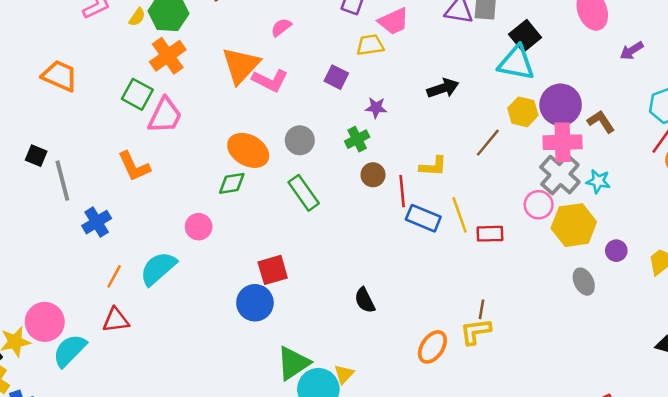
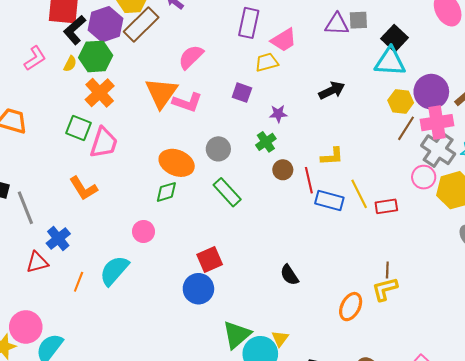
pink semicircle: (281, 27) -> (191, 57), size x1.5
brown line: (488, 143) -> (406, 128), moved
red triangle: (116, 320) -> (37, 262), moved

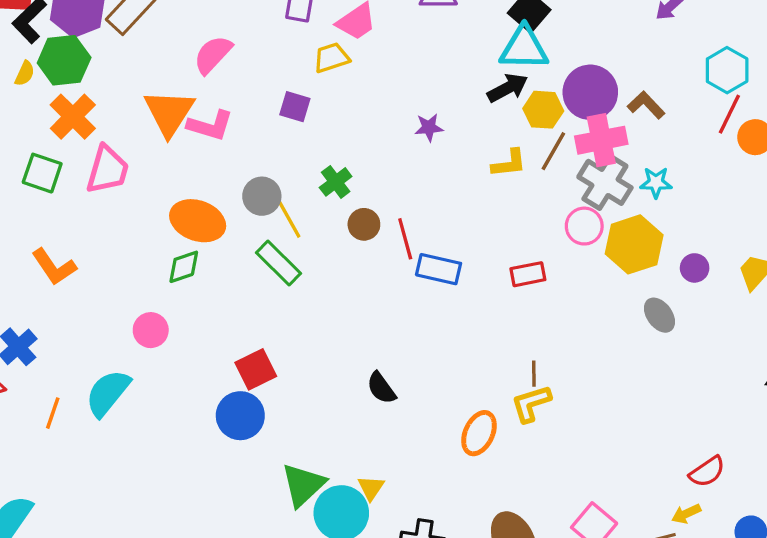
black arrow: (332, 90) -> (508, 88), moved
purple star: (278, 114) -> (429, 127), moved
pink trapezoid: (104, 143) -> (107, 170), moved
yellow L-shape: (332, 156) -> (509, 163), moved
yellow line: (359, 194) -> (287, 216), moved

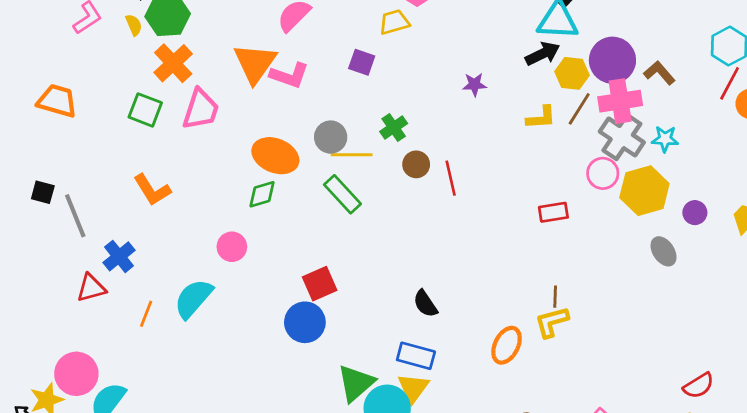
yellow semicircle: (25, 73) -> (134, 25), turned -50
yellow line: (287, 216) -> (352, 155), turned -63
blue rectangle: (439, 269) -> (416, 356), moved
yellow triangle: (371, 488) -> (413, 388), size x1.4

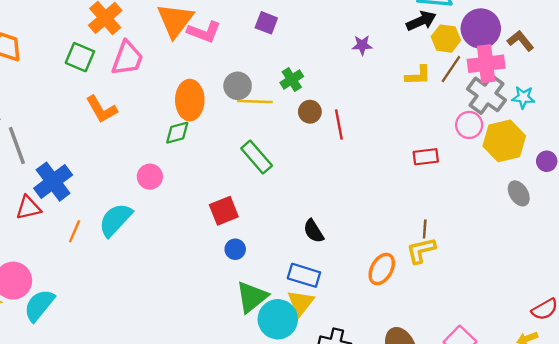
orange ellipse: (275, 156) -> (190, 100), turned 66
orange L-shape: (152, 190) -> (101, 109), moved
green rectangle: (342, 194) -> (257, 157), moved
blue cross: (119, 256) -> (53, 182), size x1.4
blue circle: (305, 322) -> (235, 249), moved, size x0.6

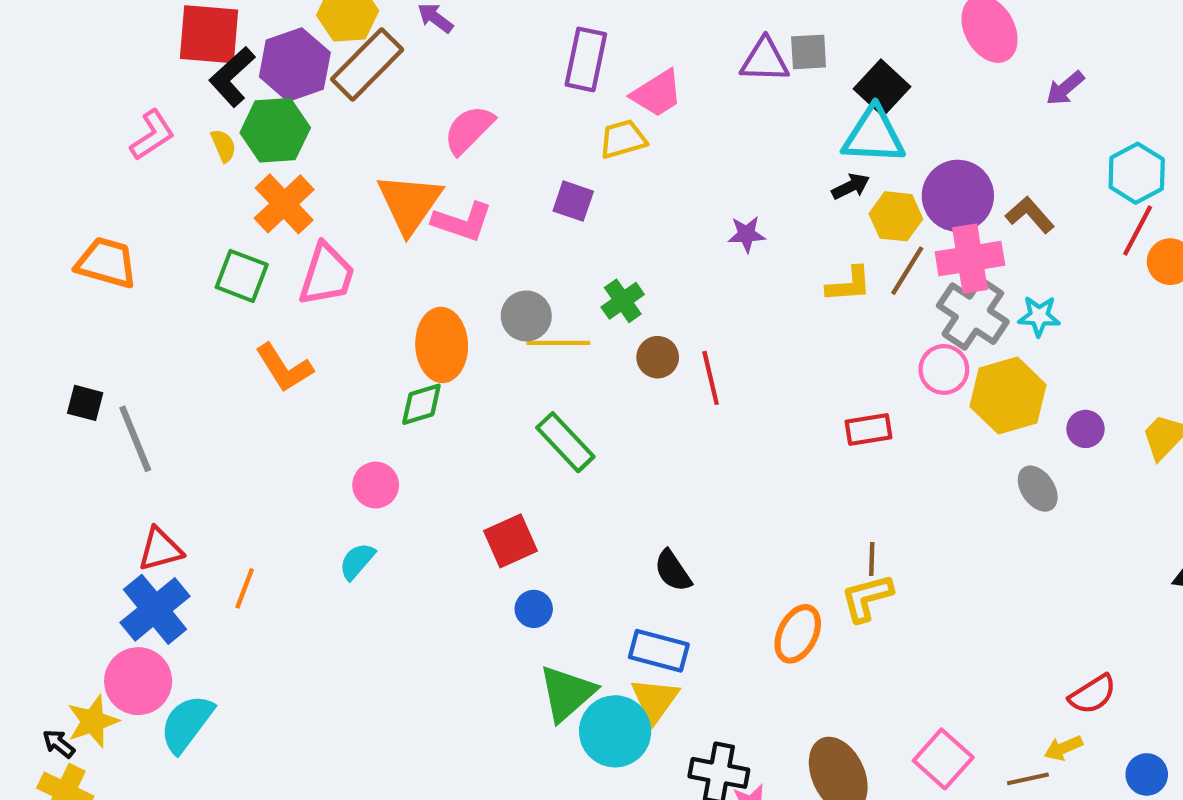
black arrow: (421, 21) -> (851, 186), size x0.7
blue cross: (53, 182) -> (155, 609), moved
cyan semicircle: (115, 220) -> (357, 561), moved, size x0.6

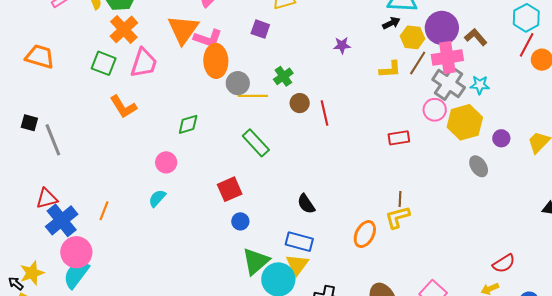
orange ellipse: (442, 345) -> (216, 61), moved
red triangle: (160, 549) -> (47, 199), moved
pink circle: (138, 681) -> (76, 252), moved

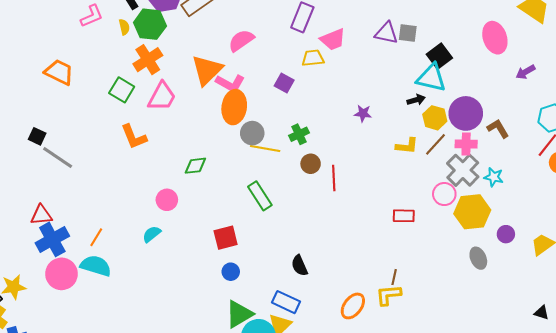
pink cross: (447, 58) -> (466, 144), size x0.7
gray line: (53, 140) -> (58, 157), turned -44
cyan semicircle: (76, 274) -> (96, 266), moved, turned 60

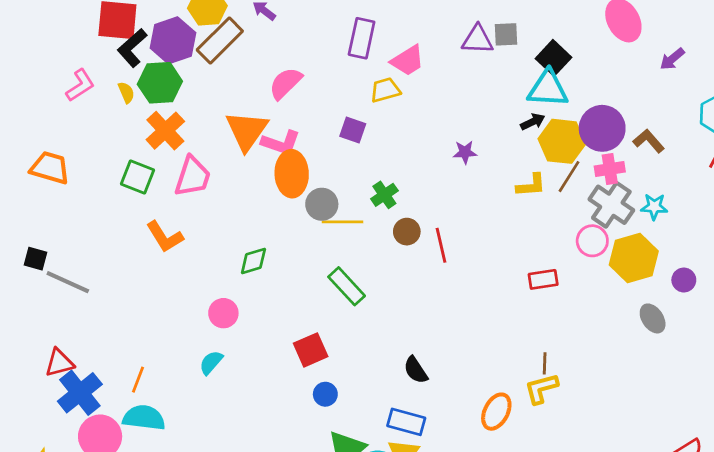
yellow hexagon: (435, 118) -> (562, 141), size x1.4

